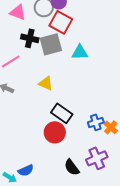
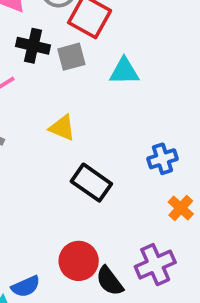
gray square: (51, 44) -> (71, 57), size x0.7
blue cross: (96, 122) -> (162, 159), moved
red circle: (55, 132) -> (79, 261), moved

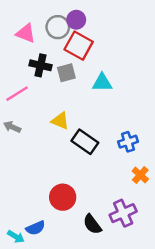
black rectangle: (91, 183) -> (85, 142), moved
red circle: (79, 261) -> (63, 197), moved

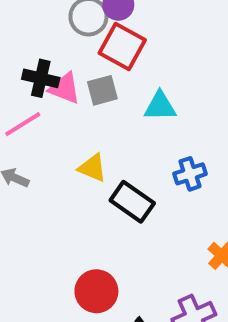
pink triangle: (26, 33) -> (65, 88), moved
black cross: (40, 65) -> (41, 78), moved
blue cross: (128, 142) -> (190, 174), moved

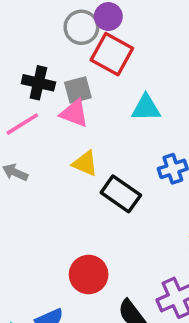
pink triangle: (65, 88) -> (74, 113), moved
gray square: (102, 90) -> (78, 90), moved

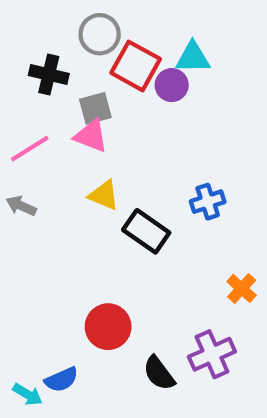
purple circle: (108, 17) -> (172, 85), moved
black cross: (38, 83) -> (49, 74), moved
cyan triangle: (146, 108) -> (193, 58), moved

